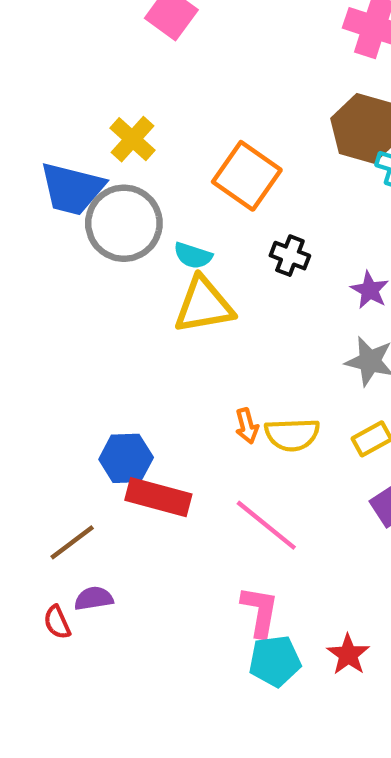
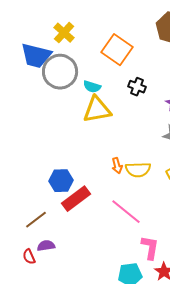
red rectangle: (158, 497) -> (76, 199), turned -52
pink L-shape: (260, 611) -> (150, 248), moved

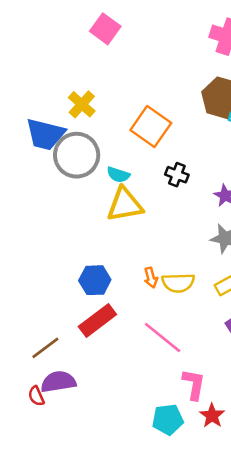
blue hexagon: (61, 181) -> (95, 280), moved
purple semicircle: (46, 246) -> (58, 382), size x1.5

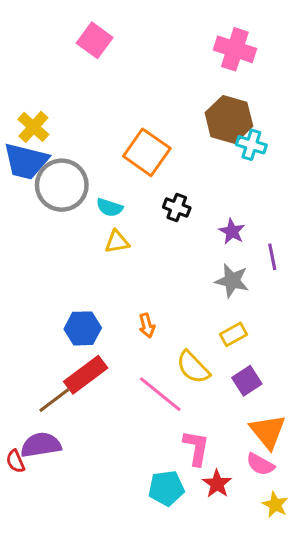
yellow cross: (82, 104) -> (33, 127), moved
yellow triangle: (125, 205) -> (117, 242), size x0.6
yellow semicircle: (178, 283) -> (193, 367), moved, turned 48
brown line: (45, 348) -> (54, 400), moved

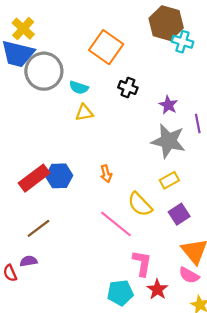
gray star: (232, 281) -> (168, 141), size x1.4
red rectangle: (86, 375) -> (34, 178), moved
purple semicircle: (41, 445) -> (29, 261), size x0.6

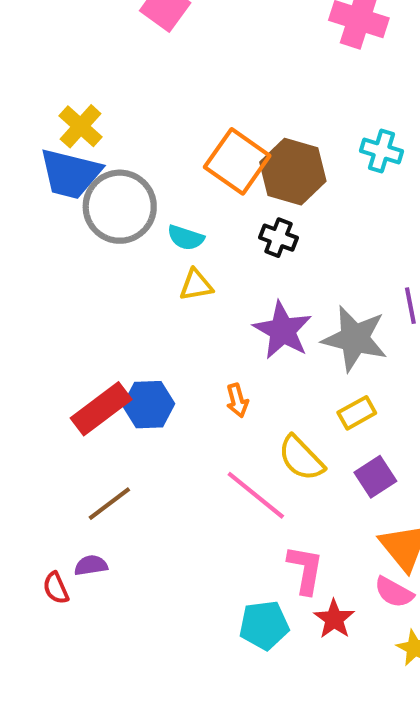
brown hexagon: (166, 23) -> (293, 172), moved
purple star: (168, 105) -> (283, 330), moved, size x1.6

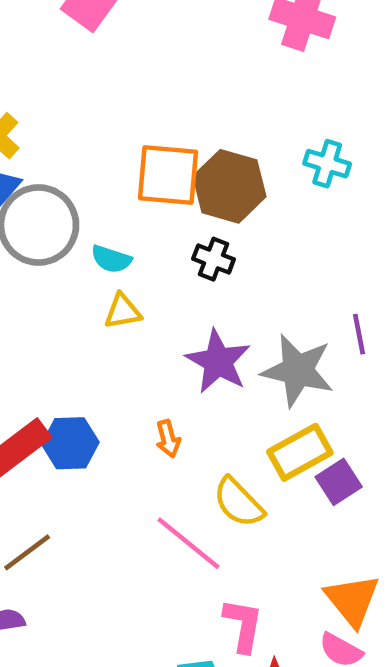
orange square: (237, 161) -> (168, 175), turned -30
yellow rectangle: (357, 413) -> (300, 452), size x1.5
purple square: (375, 477) -> (339, 482), moved

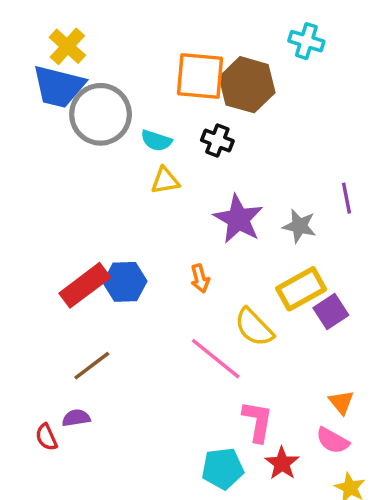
cyan cross: (327, 164) -> (306, 41), moved
black cross: (214, 259) -> (217, 141), moved
gray star: (298, 370) -> (299, 226), size x0.6
orange triangle: (352, 600) -> (341, 402), size x0.6

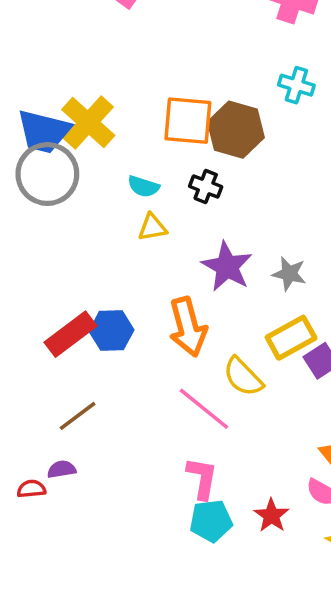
yellow cross: (67, 46) -> (88, 122), moved, size x1.4
gray circle: (101, 114) -> (47, 174), moved
orange arrow: (200, 278) -> (188, 327), size x2.0
pink L-shape: (258, 421) -> (202, 478), moved
red semicircle: (46, 437) -> (31, 489), turned 108

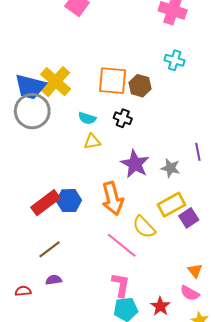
brown hexagon: (236, 130) -> (140, 86), size x0.7
purple semicircle: (62, 469) -> (54, 280), moved

